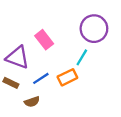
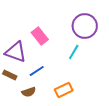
orange rectangle: (67, 77) -> (64, 90), moved

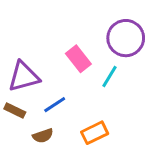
pink rectangle: (40, 36) -> (78, 59), moved
purple triangle: (16, 52) -> (24, 77), turned -35

